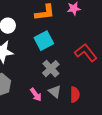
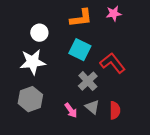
cyan square: (44, 41) -> (80, 50), turned -36
red L-shape: (86, 53) -> (113, 63), moved

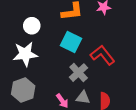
gray triangle: (92, 107) -> (83, 98), turned -32

